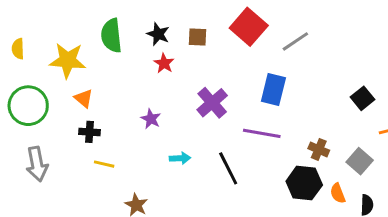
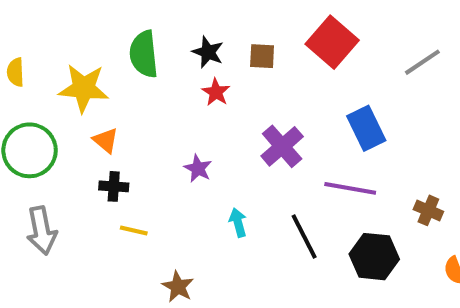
gray line: (295, 41) -> (422, 62), moved
blue rectangle: (273, 90) -> (366, 128), turned -40
cyan arrow: (180, 158) -> (238, 222), turned -102
black hexagon: (304, 183) -> (374, 257), moved

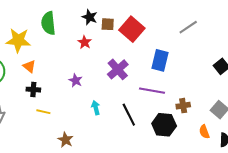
red square: (332, 42) -> (132, 29), moved
black star: (208, 52) -> (90, 17), moved
blue rectangle: (366, 128) -> (160, 60), turned 40
brown cross: (428, 210) -> (183, 106), moved, turned -32

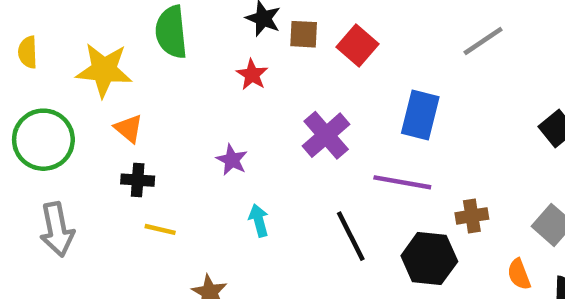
red square: (132, 29) -> (357, 45), size x0.7
cyan arrow: (96, 108) -> (259, 220), moved

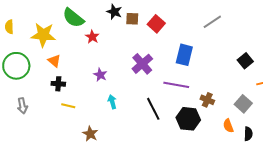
green semicircle: (171, 32) -> (73, 18), turned -45
red star: (252, 75) -> (92, 37), moved
brown cross: (472, 216) -> (207, 100), turned 32
gray arrow: (57, 229) -> (22, 106), size x0.7

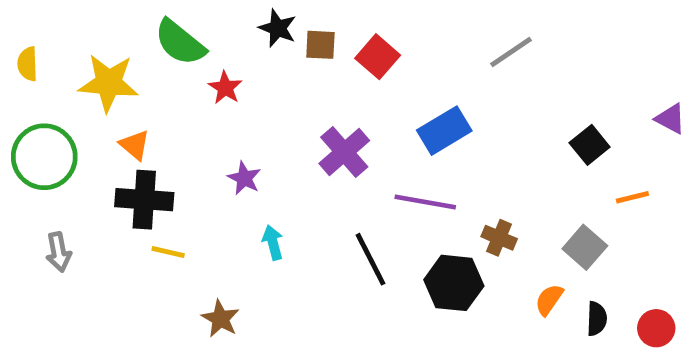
blue rectangle: (184, 55) -> (444, 131), turned 45
black cross: (58, 84) -> (144, 200), size x1.6
orange semicircle: (228, 126) -> (549, 300), turned 56

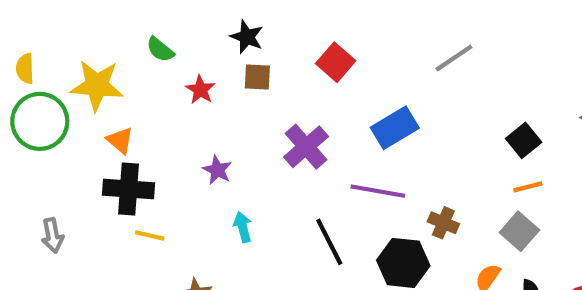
green semicircle: (180, 42) -> (160, 50), size x0.6
brown square: (320, 45) -> (257, 77), moved
green circle: (44, 157) -> (40, 121), moved
orange line: (632, 197) -> (528, 187), moved

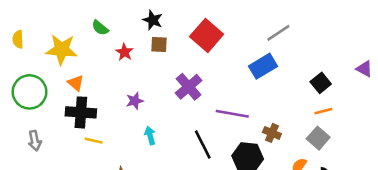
red square: (336, 62) -> (207, 35), size x1.4
green circle: (40, 121) -> (30, 92), moved
blue rectangle: (395, 128) -> (263, 66), moved
purple star: (217, 170) -> (135, 101), turned 30

